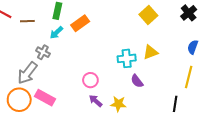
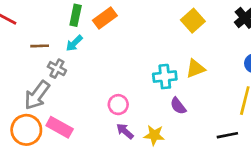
brown line: (27, 21) -> (40, 46), moved
orange rectangle: (80, 23) -> (105, 18), moved
black line: (175, 104) -> (227, 135), turned 70

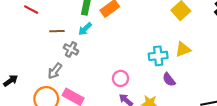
gray arrow: (37, 95) -> (55, 71), size x0.7

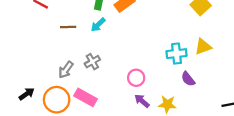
gray cross: (71, 49) -> (92, 62), moved, turned 32
black arrow: (11, 81) -> (27, 94), moved

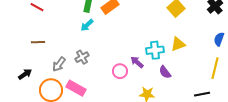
brown line: (68, 27) -> (38, 42), moved
black arrow: (27, 94) -> (25, 74), moved
purple arrow: (142, 101) -> (137, 62), moved

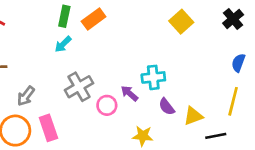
yellow triangle: (178, 44) -> (193, 116), moved
gray cross: (82, 57) -> (79, 87), moved, size x1.5
pink rectangle: (76, 88) -> (48, 128), turned 42

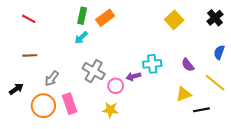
gray cross: (79, 87) -> (94, 71), turned -30
purple arrow: (129, 93) -> (133, 76), turned -56
yellow line: (233, 101) -> (215, 83), turned -65
purple semicircle: (167, 107) -> (188, 65), moved
yellow star: (143, 136) -> (110, 110), moved

